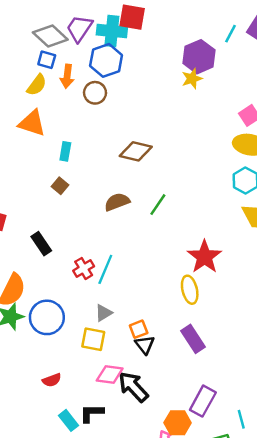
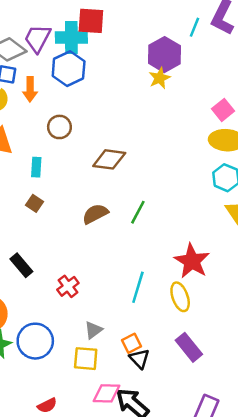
brown circle: (95, 93) -> (59, 127), moved
cyan line: (105, 269) -> (138, 287), moved

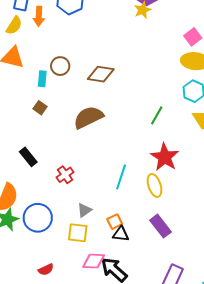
brown circle: (59, 127) -> (60, 66), moved
green line: (138, 212) -> (157, 115), moved
brown semicircle: (95, 214) -> (88, 117), size x1.4
black triangle: (140, 359) -> (121, 234), turned -42

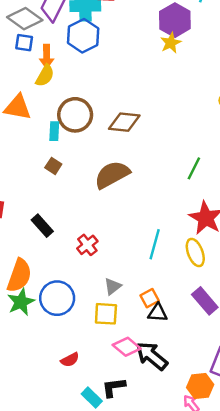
yellow semicircle: (14, 25) -> (45, 76), moved
brown circle: (60, 66) -> (75, 115), size x1.5
pink diamond: (94, 261) -> (127, 347), turned 40

